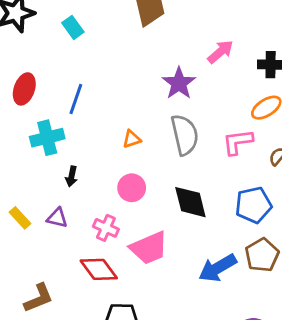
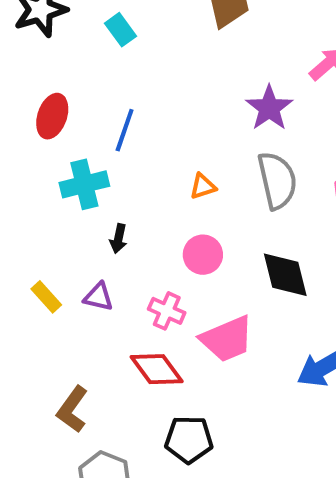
brown L-shape: (39, 298) -> (72, 409), turned 148

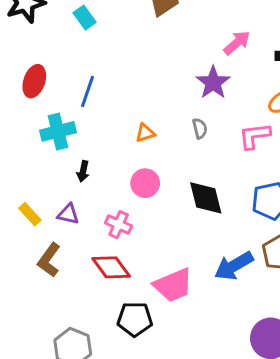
purple star: (269, 108) -> (213, 83), moved
gray semicircle: (277, 180) -> (200, 128), size x0.5
pink trapezoid: (227, 339) -> (173, 285), moved
brown L-shape: (72, 409) -> (49, 260), moved

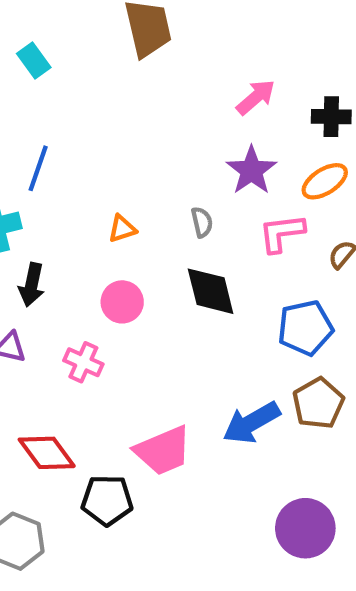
purple star: (213, 83) -> (251, 170), moved
black arrow: (83, 171) -> (32, 285), size x1.4
black diamond: (206, 198) -> (211, 291), moved
red diamond: (111, 267) -> (47, 453), moved

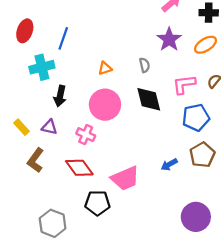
pink L-shape: (282, 233) -> (184, 84), moved
pink circle: (122, 302) -> (105, 105), size x1.5
blue arrow: (251, 423) -> (169, 164), size x0.6
red diamond: (47, 453) -> (79, 168), moved

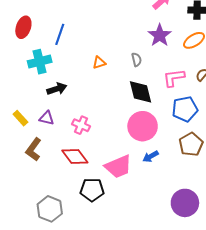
black arrow: (60, 96) -> (57, 89), turned -120
pink circle: (105, 105) -> (143, 126), moved
blue arrow: (169, 164) -> (151, 156), moved

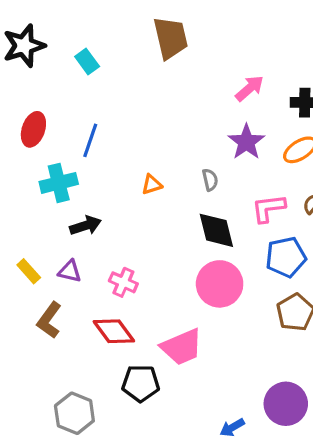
blue arrow: (151, 156) -> (232, 427), moved

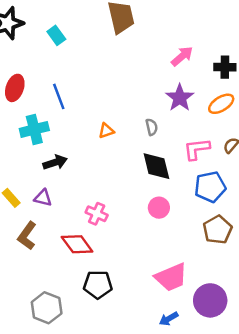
blue line: (90, 140) -> (59, 96), turned -40
pink cross: (123, 282) -> (97, 214), moved
pink circle: (220, 284) -> (159, 208), size x0.6
pink trapezoid: (182, 347) -> (171, 277), moved

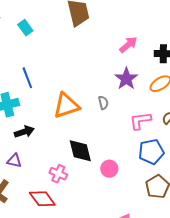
orange triangle: (106, 131) -> (66, 106), size x2.0
black diamond: (156, 166) -> (80, 151), moved

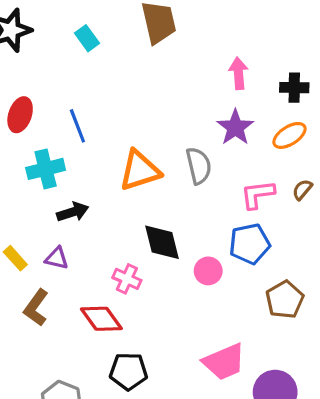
cyan rectangle: (25, 28) -> (87, 38), moved
pink arrow: (128, 45) -> (238, 73), turned -54
gray semicircle: (103, 103) -> (199, 166), size x1.6
blue pentagon: (151, 152) -> (250, 244), moved

